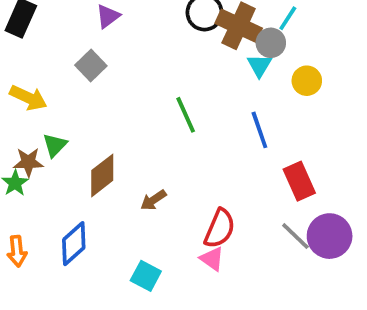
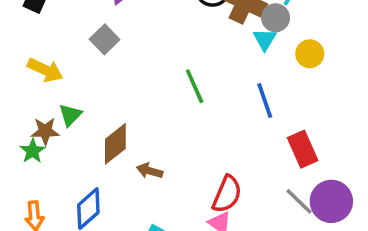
brown arrow: (153, 200) -> (150, 171), moved, turned 50

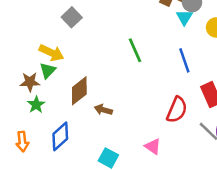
yellow arrow: (45, 70) -> (51, 53), moved
green star: (33, 151) -> (36, 105), moved
red semicircle: (227, 194) -> (177, 110), moved

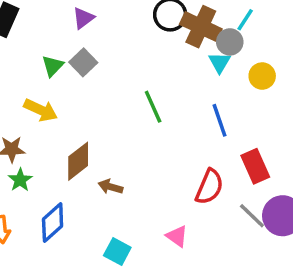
gray square: (72, 17) -> (83, 62), moved
green triangle: (48, 71) -> (53, 66), moved

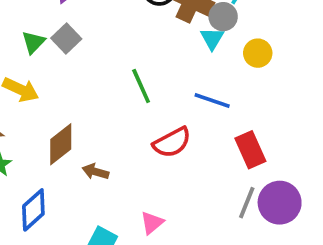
blue line: (220, 120) -> (212, 101), turned -52
red semicircle: (209, 187) -> (172, 142), moved, turned 39
gray line: (252, 216) -> (247, 203), turned 68
pink triangle: (177, 236) -> (152, 223), moved, turned 45

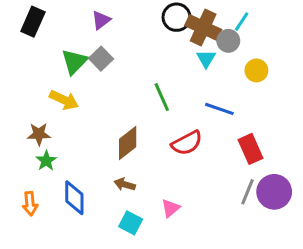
cyan triangle: (212, 39) -> (206, 59), moved
green triangle: (33, 42) -> (74, 62), size x1.4
brown diamond: (61, 144) -> (128, 143), moved
brown arrow: (95, 172) -> (125, 184), moved
blue diamond: (33, 210) -> (74, 198), turned -48

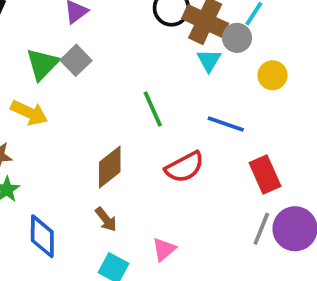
brown arrow: (125, 184) -> (106, 219), turned -144

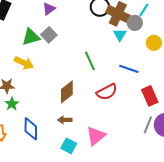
green triangle: (42, 64) -> (31, 37), turned 30
brown arrow: (106, 219) -> (65, 120), turned 128
pink triangle: (164, 249) -> (96, 136), size x1.5

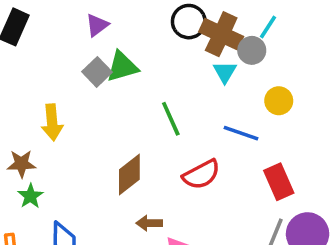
green triangle: (31, 37) -> (122, 67), moved
yellow circle: (154, 43) -> (279, 101), moved
yellow arrow: (24, 63) -> (52, 122), turned 60
brown arrow: (65, 120) -> (149, 223), moved

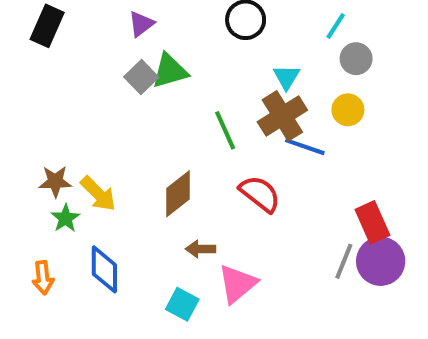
brown cross: (221, 34) -> (282, 116), moved, turned 33
gray circle: (252, 50) -> (356, 59), moved
yellow arrow: (52, 122) -> (98, 194), moved, turned -40
red semicircle: (201, 175) -> (260, 194), turned -114
red rectangle: (279, 182) -> (372, 222), moved

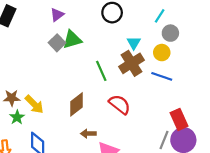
yellow circle: (348, 110) -> (162, 53), moved
blue line: (305, 147) -> (162, 76), moved

